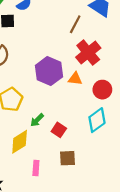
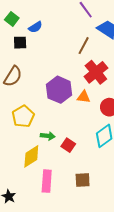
green arrow: (37, 120) -> (48, 136), turned -128
brown square: (68, 158) -> (83, 180), moved
pink rectangle: (36, 168) -> (47, 181), size x1.5

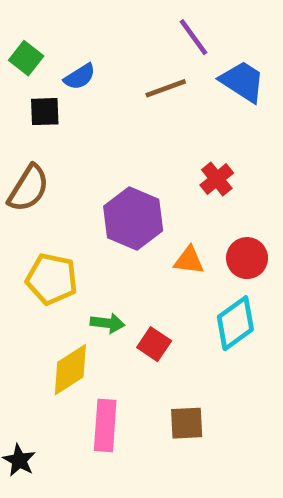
brown line: (84, 46) -> (166, 88), moved, turned 42
red cross: (96, 72) -> (217, 179), size x0.6
orange triangle: (84, 97) -> (189, 260), moved
yellow pentagon: (23, 116) -> (52, 279), turned -30

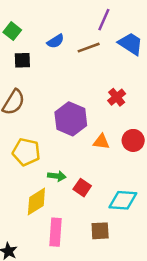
purple line: (194, 37) -> (104, 20), turned 60
blue semicircle: (80, 77) -> (56, 41), moved
cyan diamond: (235, 323) -> (123, 200), moved, turned 40

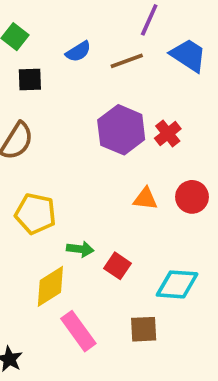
purple hexagon: (71, 119) -> (121, 130), moved
pink rectangle: (56, 232) -> (78, 331), turned -40

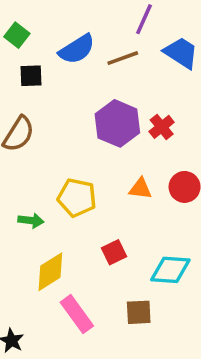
blue semicircle: (78, 52) -> (77, 49), size x1.5
yellow pentagon: (35, 214) -> (77, 198), moved
green arrow: (80, 249) -> (31, 221), moved
red square: (117, 266) -> (114, 252), turned 30

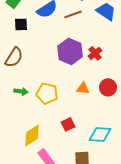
green arrow: (31, 221) -> (21, 91), moved

